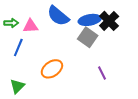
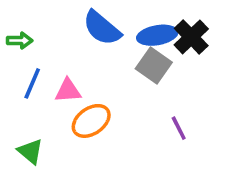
pink triangle: (31, 26) -> (68, 91), moved
green triangle: (17, 86) -> (30, 151), turned -35

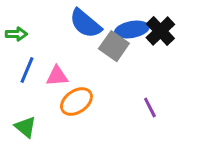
gray square: (154, 66) -> (114, 46), moved

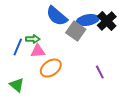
green arrow: (16, 34) -> (33, 39), moved

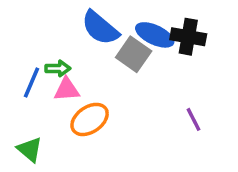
blue ellipse: (88, 20) -> (155, 35), turned 35
black cross: (107, 21) -> (188, 37), turned -36
purple line: (100, 72) -> (193, 119), moved

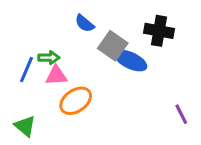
blue semicircle: (100, 28) -> (85, 23), size x0.6
blue ellipse: (155, 35) -> (131, 61), moved
purple line: (193, 119) -> (181, 114), moved

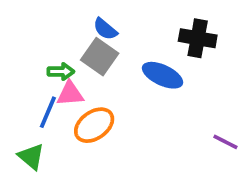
gray square: (113, 46) -> (100, 57), moved
blue line: (27, 70) -> (48, 112), moved
purple line: (181, 114) -> (225, 142), turned -36

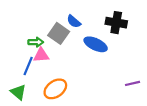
blue semicircle: (105, 29) -> (74, 21), moved
orange ellipse: (94, 125) -> (55, 89), moved
purple line: (225, 142) -> (133, 83), turned -40

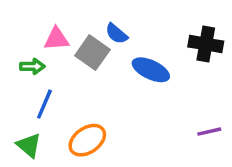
black cross: (116, 23) -> (206, 44), moved
green arrow: (36, 42) -> (32, 66), moved
pink triangle: (41, 55) -> (56, 39), moved

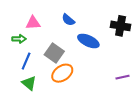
gray square: (92, 53) -> (54, 53), moved
orange ellipse: (87, 140) -> (62, 73), moved
green triangle: (29, 145) -> (29, 83), moved

